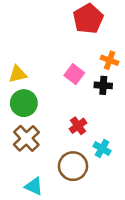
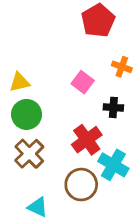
black cross: (103, 85) -> (113, 107), moved
red cross: (78, 126) -> (87, 140), size x1.5
cyan cross: (102, 148) -> (113, 165), size x1.5

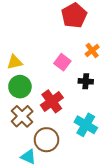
orange cross: (122, 67) -> (92, 51), turned 32
red cross: (87, 140) -> (52, 101), moved
brown circle: (81, 185) -> (46, 140), moved

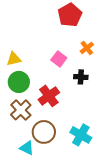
cyan cross: (86, 125) -> (81, 135), moved

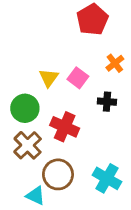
yellow triangle: (14, 59) -> (49, 78), moved, turned -42
red cross: (49, 96) -> (65, 127), turned -30

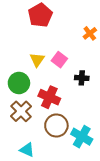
red pentagon: (92, 20) -> (40, 15), moved
orange cross: (115, 63) -> (90, 33), moved
brown circle: (58, 174) -> (56, 125), moved

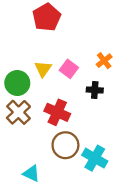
orange cross: (90, 33) -> (104, 61), moved
green circle: (19, 83) -> (17, 83), moved
brown cross: (21, 111) -> (18, 112), moved

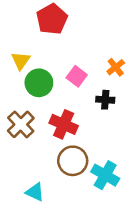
yellow triangle: (43, 69) -> (21, 61), moved
green circle: (17, 83) -> (39, 83), moved

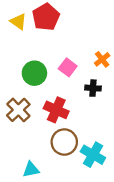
yellow triangle: (21, 61) -> (18, 22), moved, turned -30
cyan triangle: (35, 192) -> (31, 170), turned -36

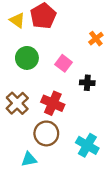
orange cross: (102, 59) -> (96, 39), moved
green circle: (34, 73) -> (27, 58), moved
brown circle: (64, 142) -> (46, 133), moved

